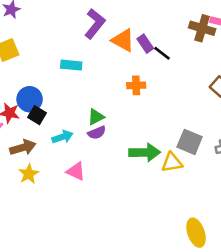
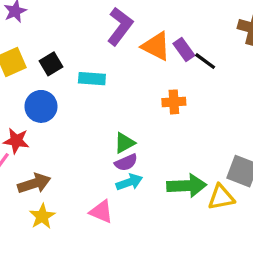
blue circle: (30, 99) -> (41, 106), moved
black square: (37, 115) -> (51, 64), moved, turned 30
cyan arrow: (63, 137) -> (129, 182), moved

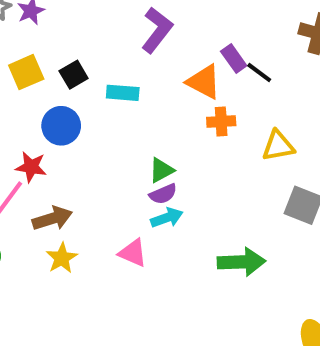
orange triangle: (156, 46) -> (204, 82), moved
green arrow: (187, 186) -> (241, 262), moved
yellow triangle: (221, 197) -> (278, 146), moved

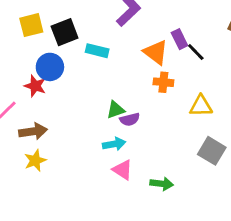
black square: (74, 75) -> (65, 32), size x1.4
red star: (31, 167) -> (35, 86), moved
purple semicircle: (163, 194) -> (130, 119), moved
pink triangle: (133, 253) -> (122, 170), moved
green arrow: (241, 262) -> (162, 184), size x0.7

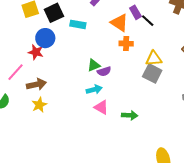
gray square: (212, 151) -> (152, 73), moved

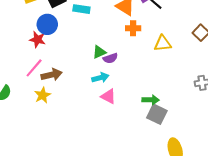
pink line: (16, 72) -> (34, 68), moved
gray square: (152, 73) -> (157, 114), moved
brown arrow: (36, 84) -> (52, 75), moved
green arrow: (130, 115) -> (151, 100), moved

